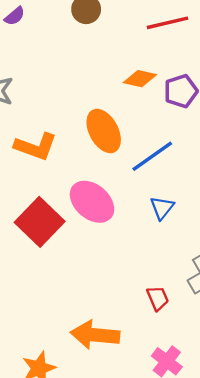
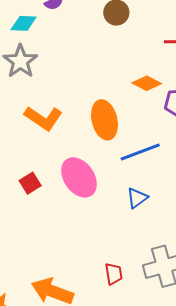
red square: (40, 222) -> (30, 183), size x0.5

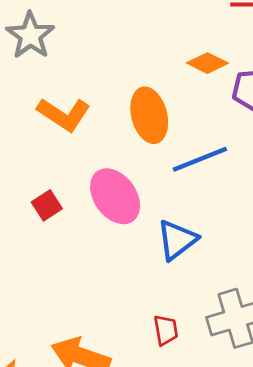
blue triangle: (137, 198) -> (177, 240), moved, size x1.4

